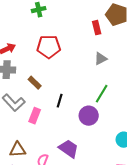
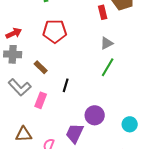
green line: (102, 94) -> (108, 67), moved
purple circle: (89, 116) -> (95, 115), moved
purple trapezoid: (69, 149) -> (75, 133), turned -100

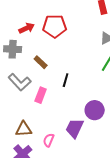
red arrow: (14, 33) -> (27, 28), moved

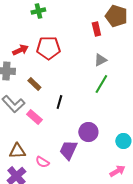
pink rectangle: (41, 95) -> (34, 117), turned -70
pink semicircle: (49, 140) -> (42, 162), turned -80

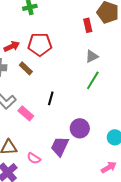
brown rectangle: (34, 84) -> (26, 68), moved

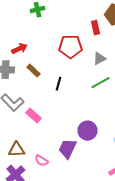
red pentagon: (40, 44) -> (70, 47), moved
green line: (93, 80) -> (100, 83), turned 30
black line: (51, 98) -> (58, 84), moved

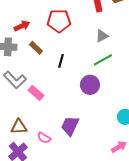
red pentagon: (70, 47) -> (59, 21), moved
purple circle: (88, 131) -> (90, 85), moved

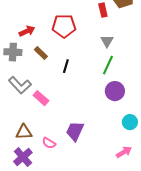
gray triangle: (102, 36) -> (107, 41), turned -32
green line: (103, 60) -> (108, 65), turned -36
purple circle: (90, 85) -> (115, 91), moved

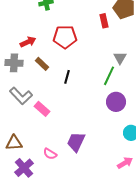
gray triangle: (107, 41) -> (120, 58), moved
brown triangle: (24, 132) -> (14, 143), moved

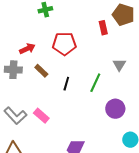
green line: (109, 76) -> (95, 83), moved
gray L-shape: (21, 96) -> (15, 116), moved

